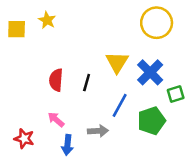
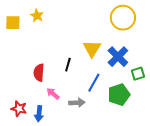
red semicircle: (56, 80) -> (39, 73), moved
pink arrow: (56, 119) -> (53, 94), moved
blue arrow: (67, 145) -> (39, 114), moved

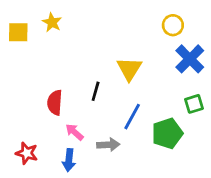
yellow circle: (123, 18) -> (173, 25), size x0.6
blue cross: (118, 57) -> (190, 59), moved
blue arrow: (39, 114) -> (69, 160), moved

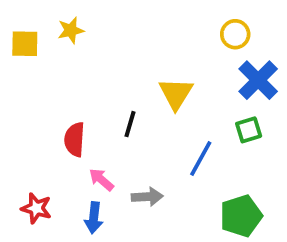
yellow star: (52, 22) -> (71, 30), turned 30
green square: (194, 104) -> (249, 130), moved
blue line: (132, 117) -> (201, 159), moved
green pentagon: (167, 133) -> (241, 216), moved

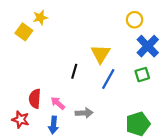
yellow square: (25, 44) -> (24, 32), moved, turned 35
red semicircle: (75, 139) -> (35, 99), moved
blue line: (201, 159) -> (108, 79), moved

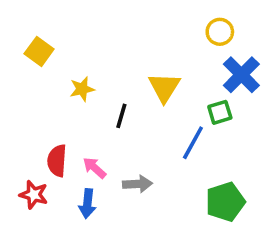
yellow star: (40, 18) -> (82, 89), moved
green square: (142, 75) -> (220, 112), moved
blue line: (108, 79) -> (193, 143), moved

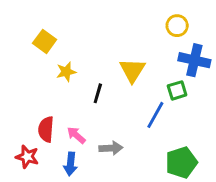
yellow square: (39, 51) -> (45, 41), moved
blue cross: (241, 75) -> (194, 60), turned -32

